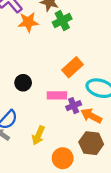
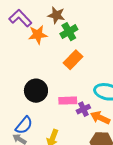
orange rectangle: (72, 67) -> (73, 60), moved
black circle: (23, 83) -> (36, 91), size x1.5

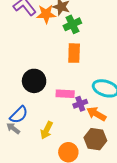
orange star: (38, 35) -> (46, 14), moved
orange rectangle: (73, 60) -> (74, 53), turned -48

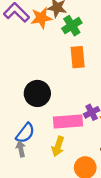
pink rectangle: (65, 94) -> (68, 121), moved, size x1.4
gray arrow: (13, 128) -> (21, 149), turned 48

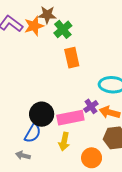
black circle: (37, 93) -> (42, 114), moved
gray arrow: (21, 149) -> (23, 155), moved, turned -56

